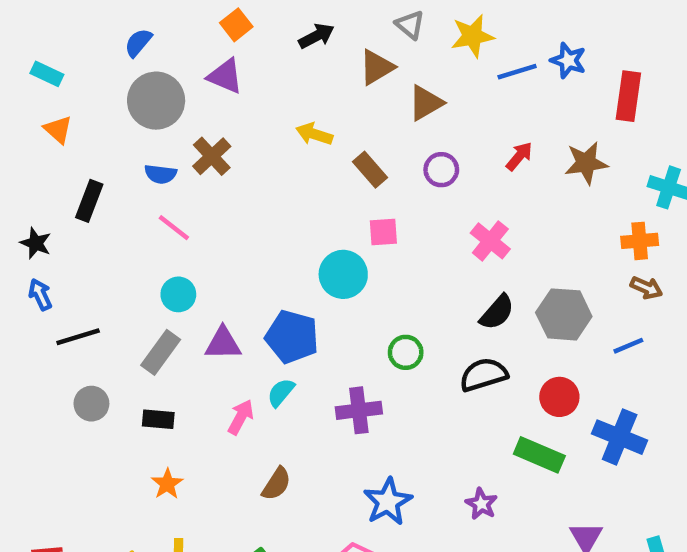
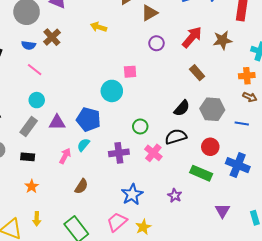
red arrow: (519, 156) -> (192, 37), size x1.6
brown rectangle: (370, 170) -> (197, 73), moved
pink cross: (490, 241) -> (153, 153), moved
blue line: (628, 346) -> (242, 123), turned 32

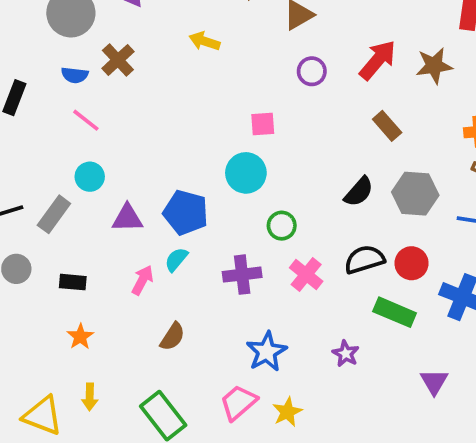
cyan circle: (112, 91) -> (246, 173), moved
gray rectangle: (29, 126) -> (54, 214), moved
black semicircle: (176, 137) -> (364, 259), moved

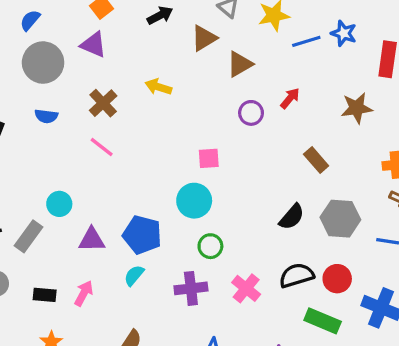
brown cross: (118, 60) -> (103, 103), moved
red arrow: (378, 60) -> (290, 98), moved, size x0.6
pink line: (86, 120) -> (102, 147), moved
green circle: (282, 226) -> (210, 246), moved
pink arrow: (142, 280) -> (84, 293), moved

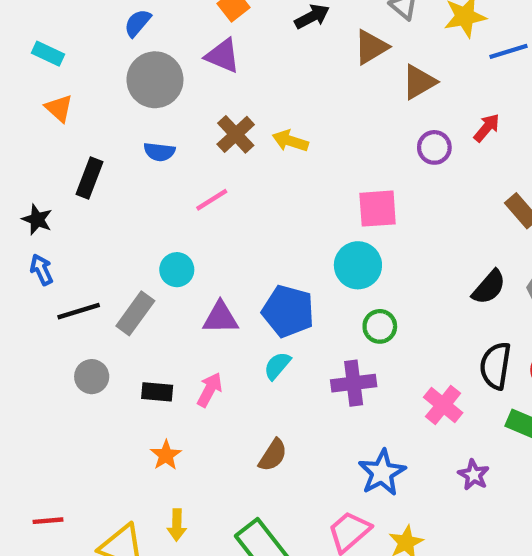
yellow arrow: (158, 87) -> (290, 141), moved
pink line: (102, 147) -> (212, 200), moved, turned -70
pink square: (209, 158) -> (378, 209), size x1.4
black semicircle: (297, 275) -> (495, 366), turned -64
pink cross: (246, 288) -> (443, 405), moved

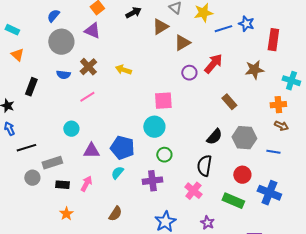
red arrow: (487, 128) -> (213, 64), size x1.5
brown cross: (236, 134) -> (88, 67), moved
gray rectangle: (135, 313) -> (52, 163), moved, turned 36
black semicircle: (495, 366) -> (204, 166), moved

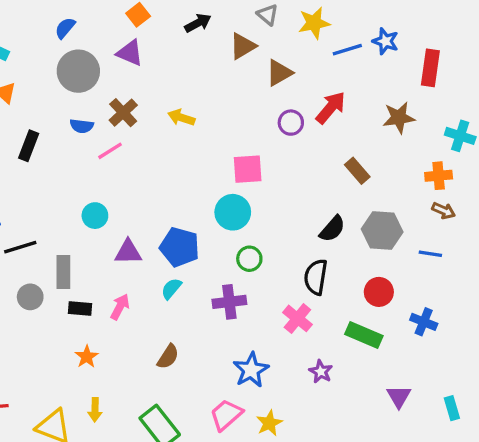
pink line: (87, 97) -> (110, 151), moved
gray rectangle: (52, 163) -> (63, 272), turned -72
blue cross: (269, 193) -> (424, 322), size x0.7

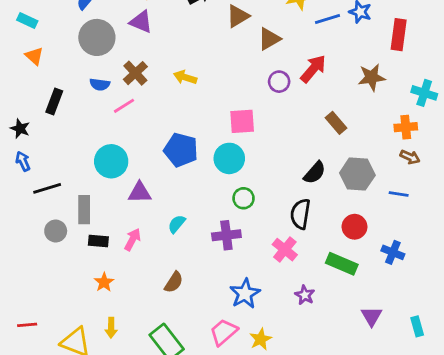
cyan circle: (95, 216) -> (111, 161), size x1.5
blue pentagon: (180, 247) -> (181, 150), moved

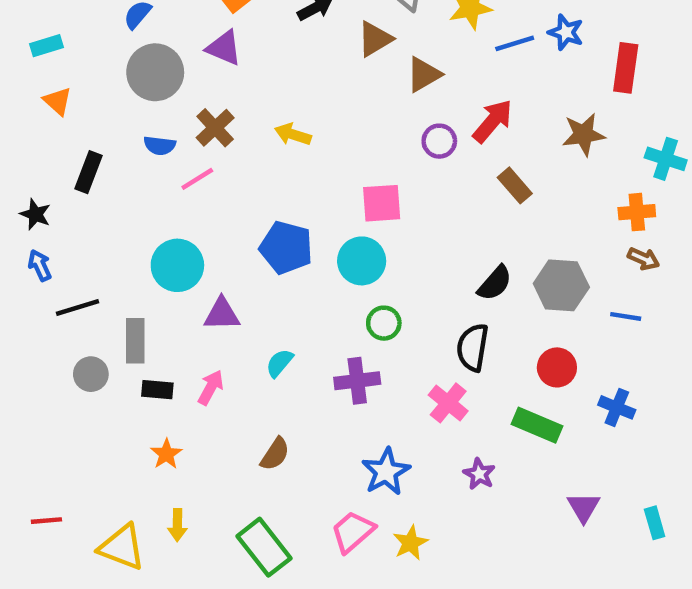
cyan rectangle: (27, 20) -> (46, 46), turned -42
brown rectangle: (336, 123) -> (515, 185), moved

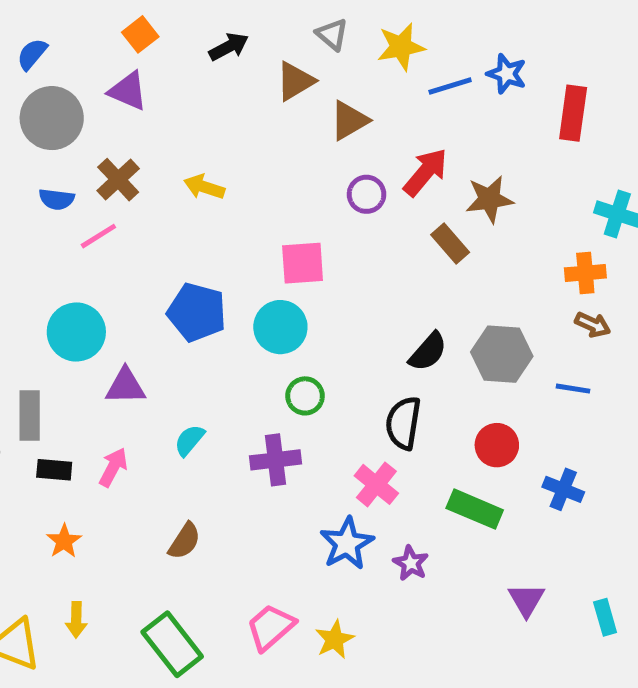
brown star: (584, 134) -> (489, 199), moved
blue star: (386, 472) -> (347, 543), moved

